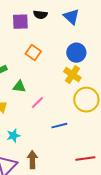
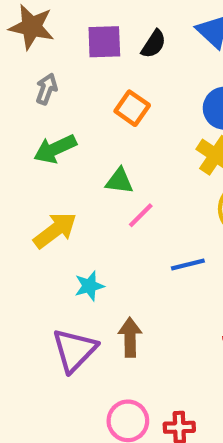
black semicircle: (40, 15) -> (154, 44), moved, turned -64
green triangle: (19, 87) -> (119, 181), moved

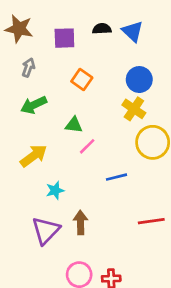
black semicircle: (154, 44) -> (102, 29), moved, turned -126

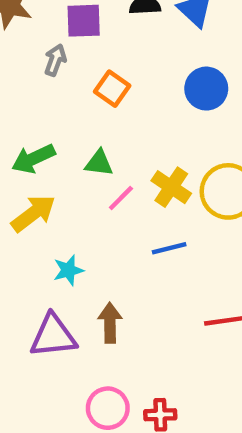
gray arrow: (28, 67) -> (55, 60), moved
green arrow: (34, 105) -> (33, 159), moved
yellow cross: (134, 109) -> (171, 187), moved
purple triangle: (46, 231) -> (53, 336), turned 40

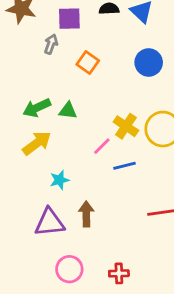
green triangle: (99, 163) -> (68, 111), moved
pink line: (121, 198) -> (102, 146), moved
pink circle: (108, 408) -> (69, 269), moved

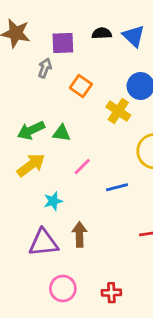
yellow cross: (126, 126) -> (118, 111), moved
pink line: (102, 146) -> (82, 166), moved

